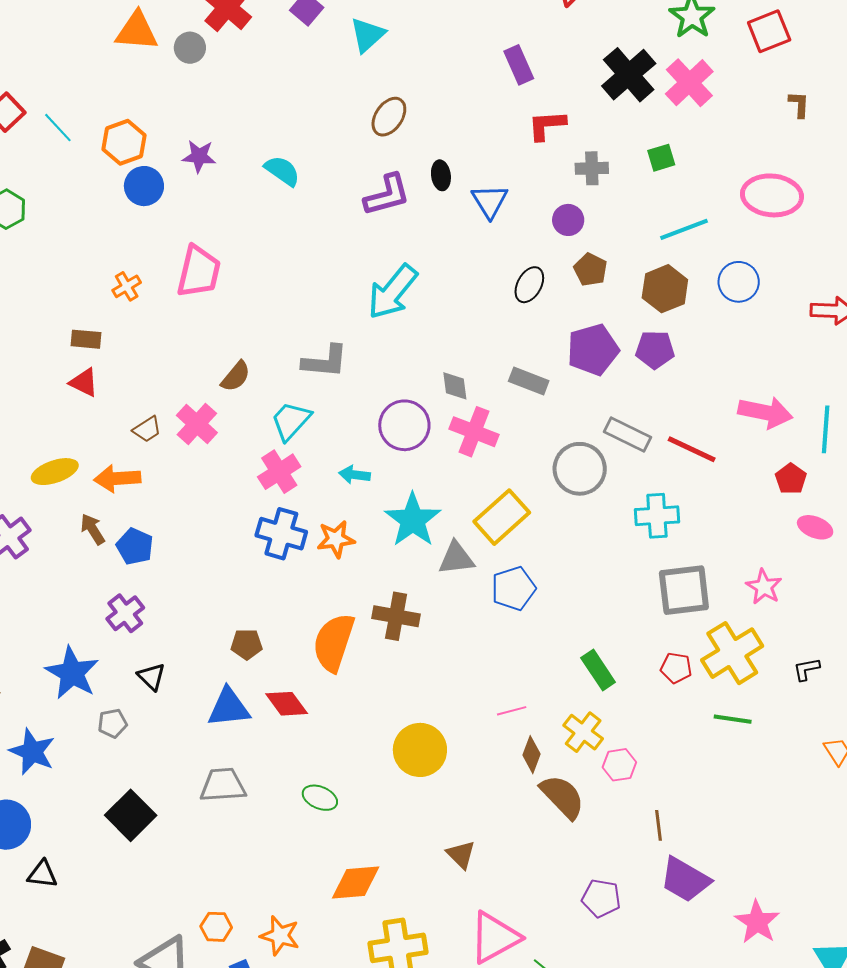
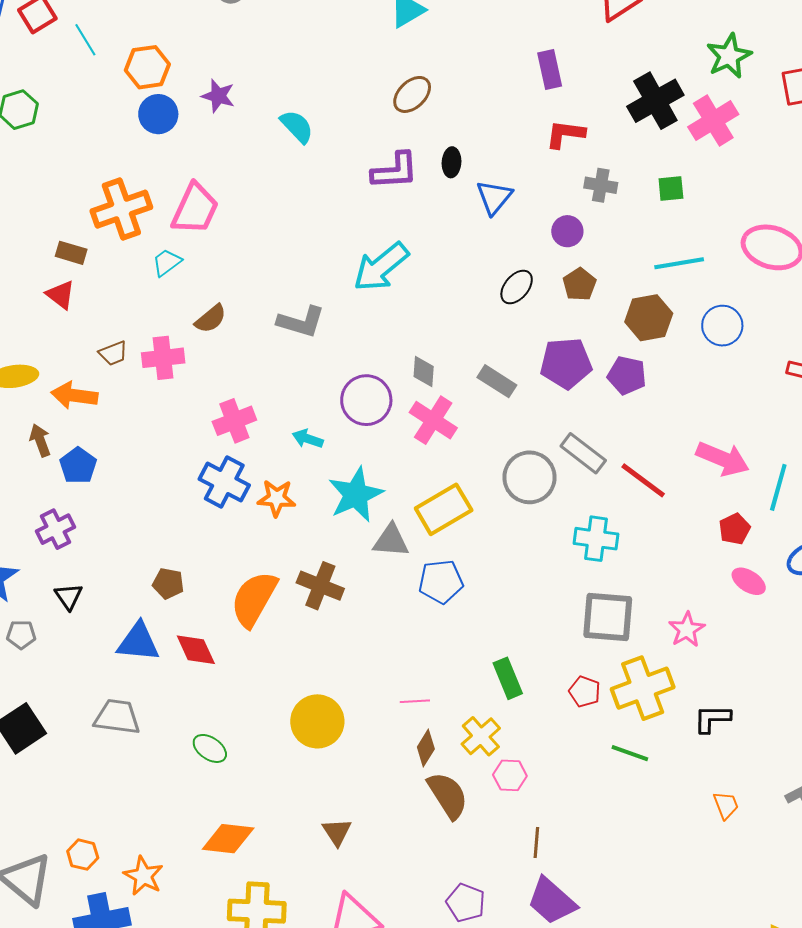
orange cross: (127, 286) -> (121, 209), size x2.0
cyan trapezoid: (291, 421) -> (167, 263), moved, size x0.7
pink cross: (197, 424) -> (163, 358), turned 30
black L-shape: (806, 669) -> (712, 719), size x1.4

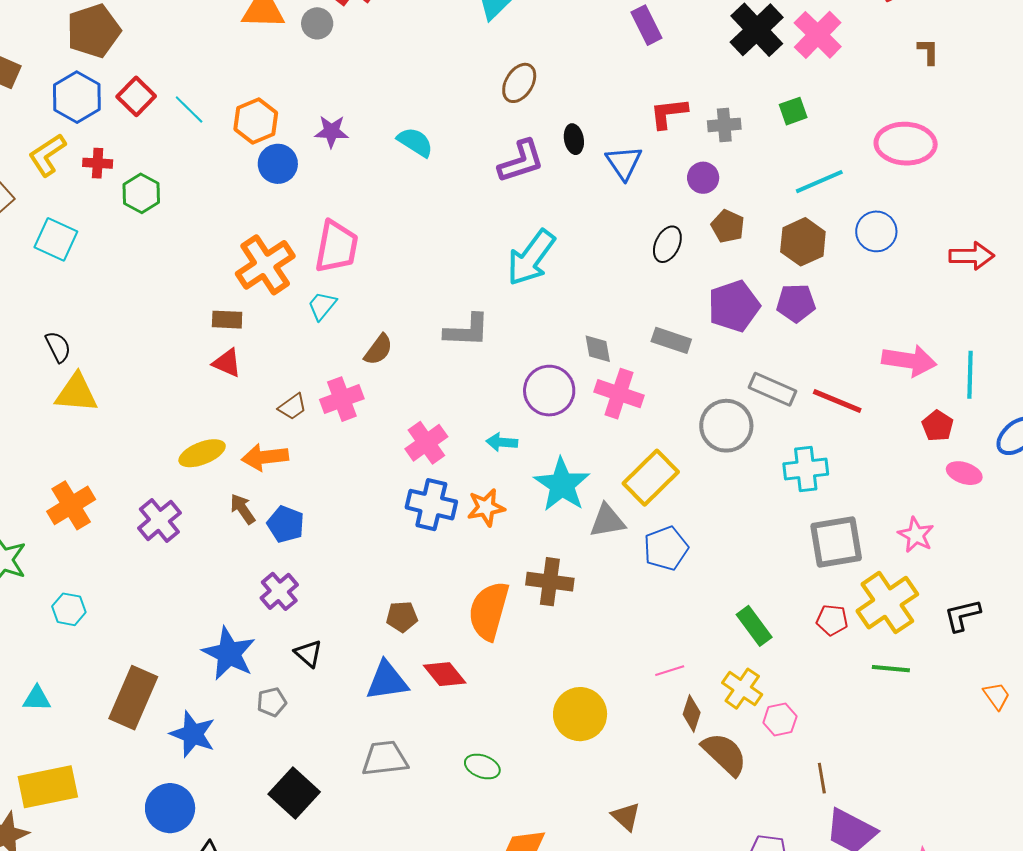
red L-shape: (565, 134) -> (669, 113), moved

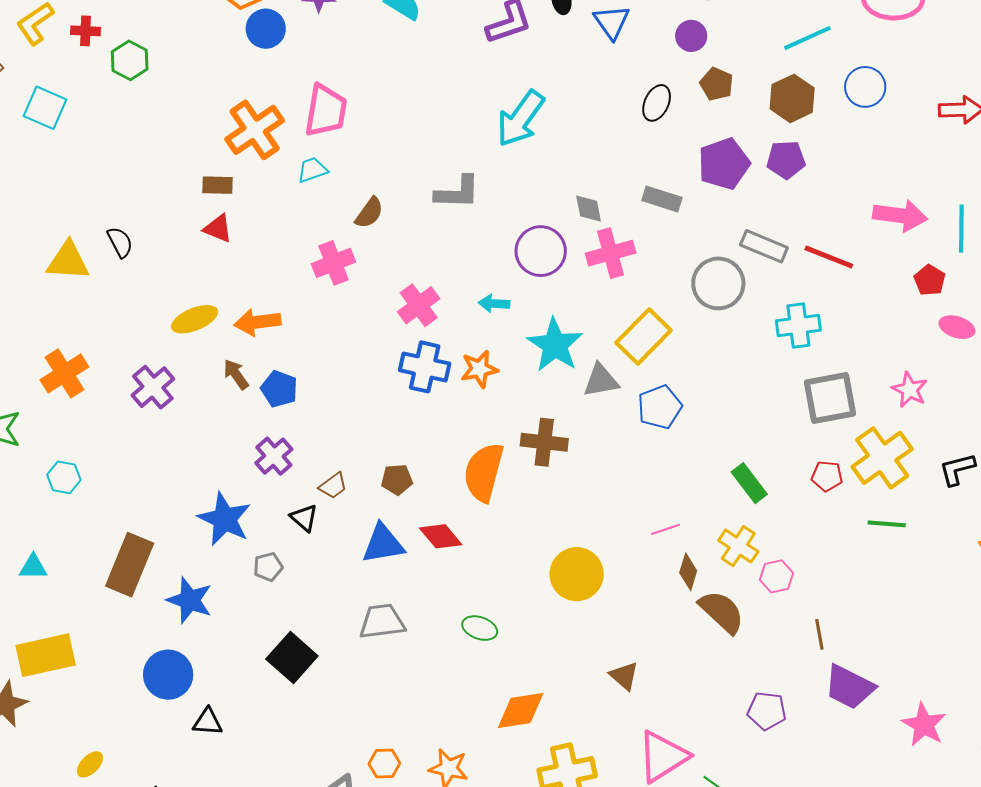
cyan trapezoid: (322, 306) -> (312, 170), turned 32
black semicircle: (58, 347) -> (120, 242), moved
pink cross: (619, 394) -> (611, 253), turned -33
brown trapezoid: (292, 407) -> (333, 486), moved

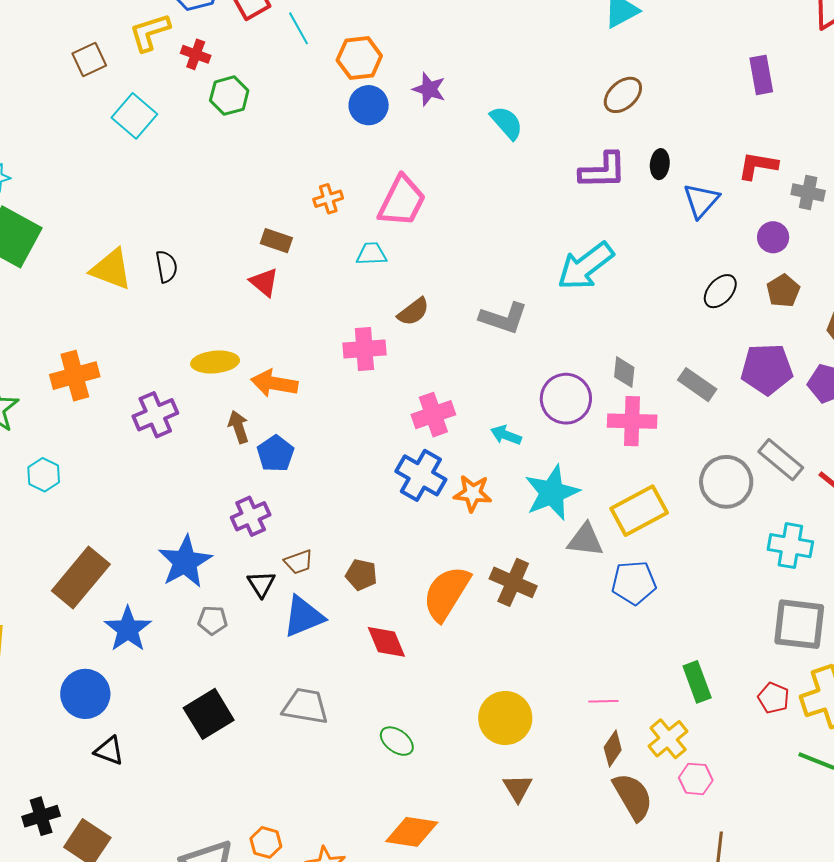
orange cross: (255, 130) -> (328, 199), size x0.5
blue triangle: (383, 544) -> (303, 617), moved, turned -30
brown triangle: (624, 676) -> (518, 788), moved

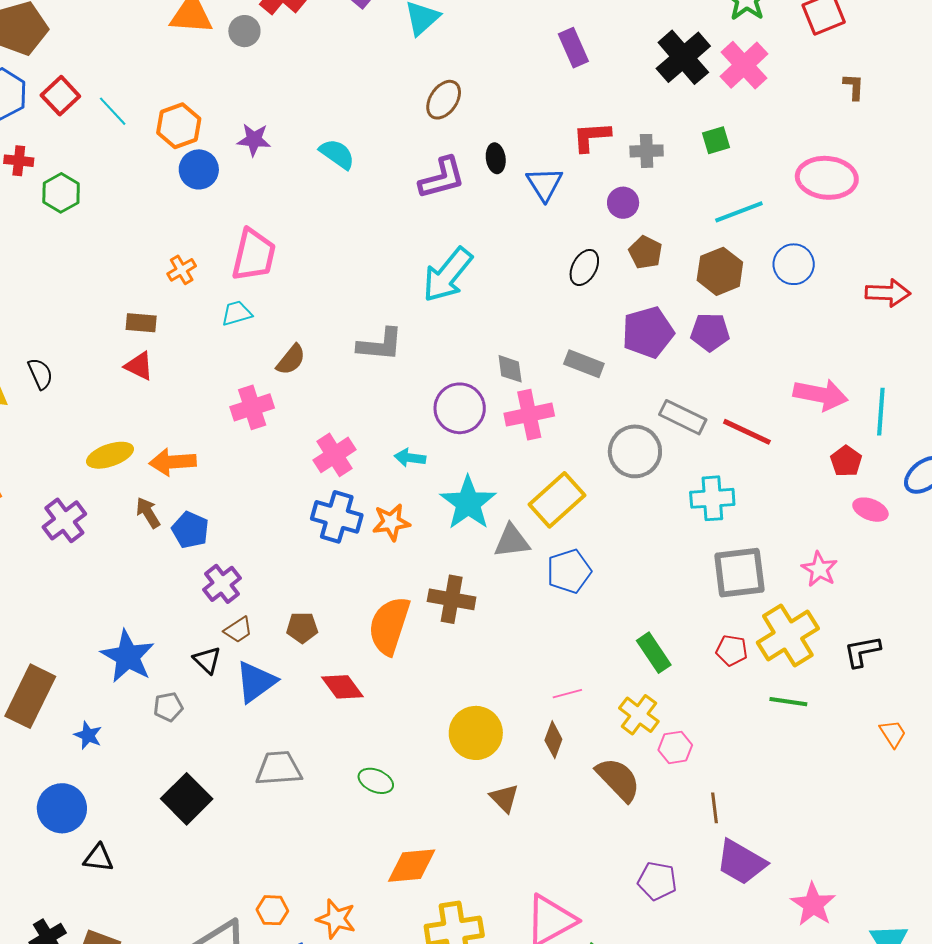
purple cross: (251, 516) -> (222, 584), moved
blue star: (128, 629) -> (88, 735), size x0.6
brown diamond: (613, 749) -> (553, 740), moved

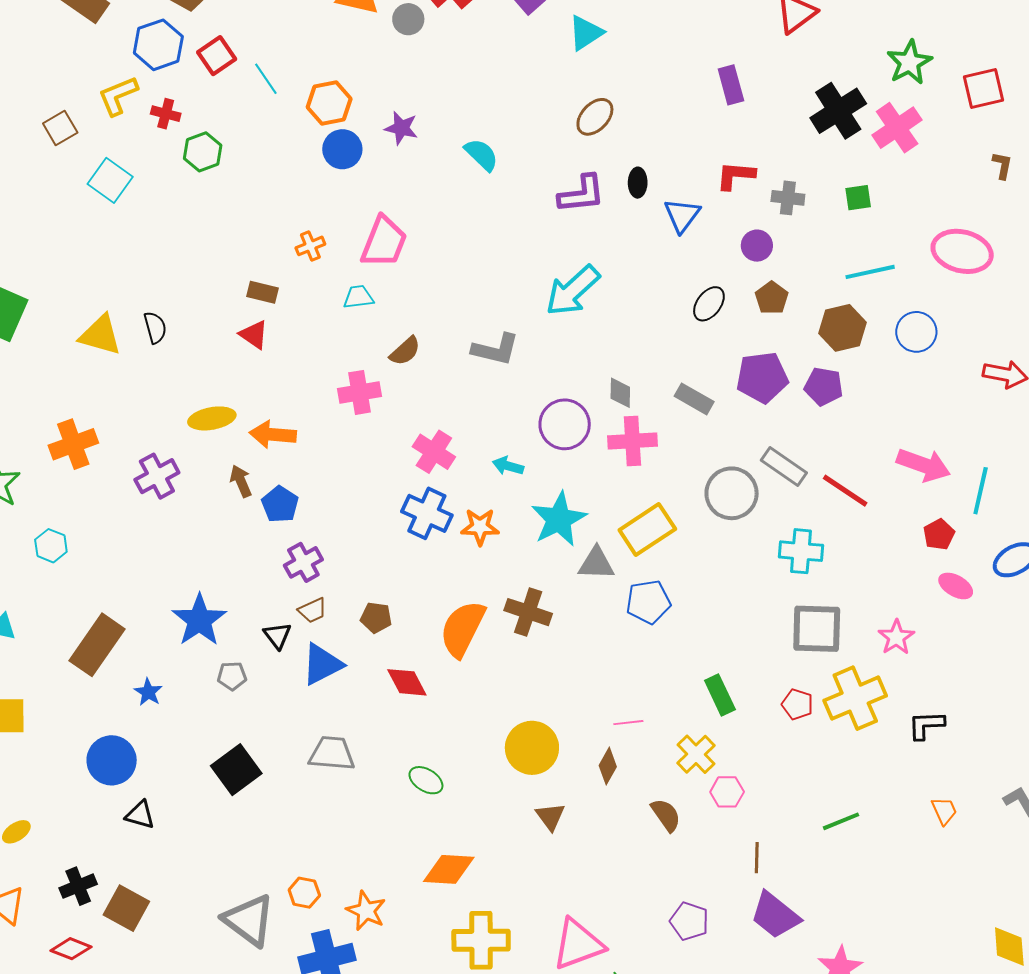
pink cross: (335, 455) -> (434, 452), turned -33
green line: (788, 702) -> (841, 821), moved, turned -39
brown semicircle: (618, 779) -> (666, 815), size x0.7

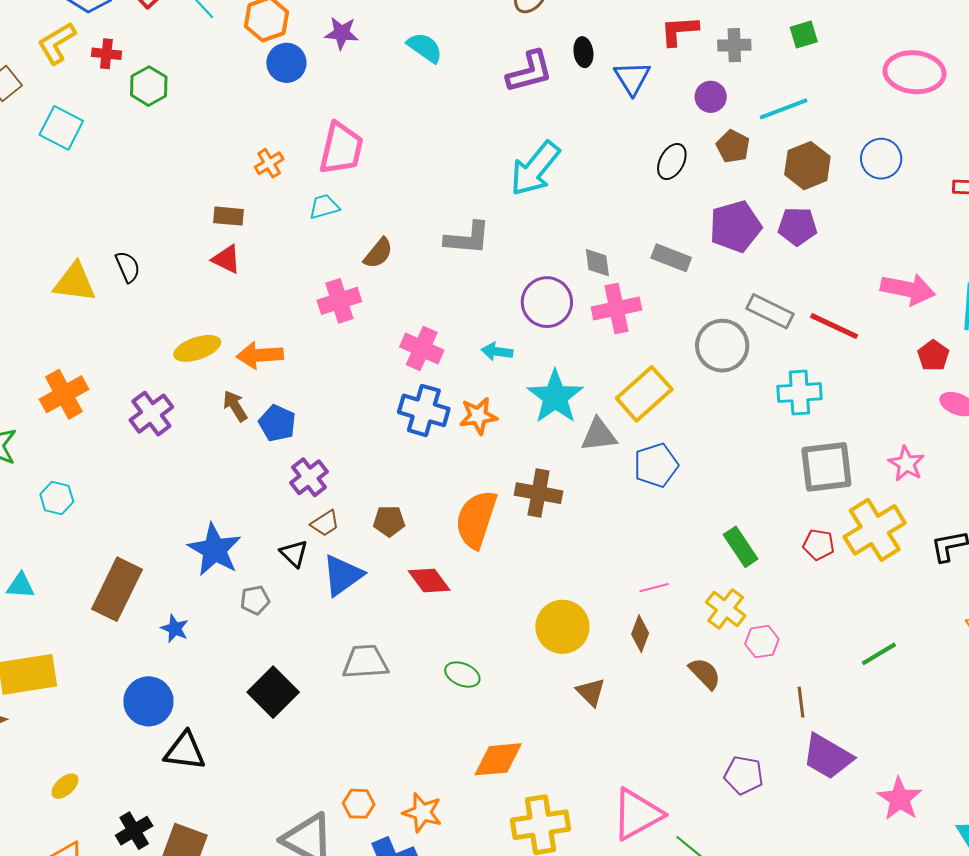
cyan line: (870, 272) -> (784, 109), moved
black triangle: (140, 815) -> (185, 751), size x1.4

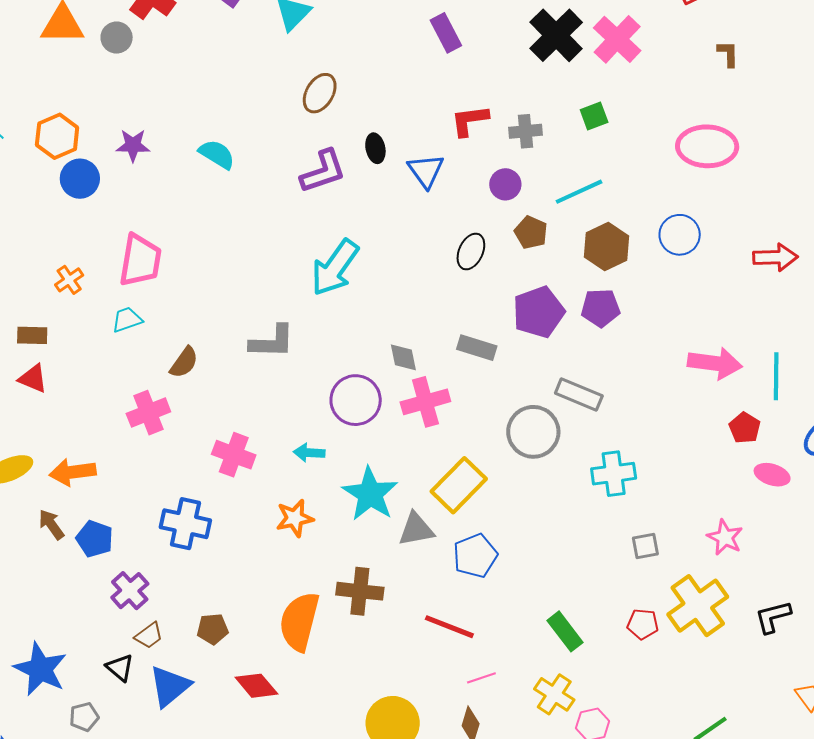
red line: (834, 326) -> (449, 627), moved
blue cross: (424, 410) -> (185, 524), moved
gray square: (826, 467) -> (645, 546), size x0.5

